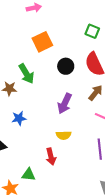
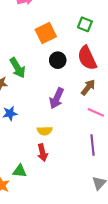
orange square: (42, 42) -> (46, 33), moved
yellow semicircle: (64, 135) -> (45, 131), moved

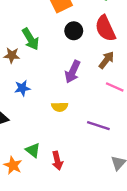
purple line: (93, 145) -> (98, 126), moved, turned -66
red arrow: (43, 153) -> (57, 161), moved
green triangle: (20, 171) -> (33, 150), turned 32

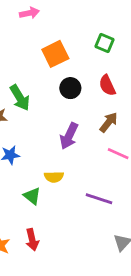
red semicircle: (105, 28) -> (107, 85), size x0.7
green triangle: (33, 150) -> (32, 196), moved
red arrow: (57, 161) -> (32, 240), moved

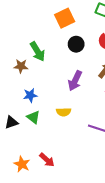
green triangle: (32, 196) -> (33, 117), moved
red arrow: (32, 240) -> (47, 160), turned -35

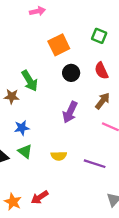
yellow semicircle: (64, 112) -> (59, 156), moved
red arrow: (47, 160) -> (40, 197), turned 105

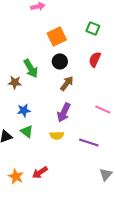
red semicircle: (101, 71) -> (95, 59), turned 49
black circle: (71, 73) -> (60, 61), moved
brown arrow: (103, 101) -> (67, 83), moved
purple arrow: (70, 112) -> (64, 112), moved

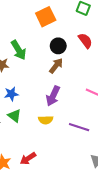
red semicircle: (95, 59) -> (85, 41), turned 119
black circle: (60, 61) -> (58, 46), moved

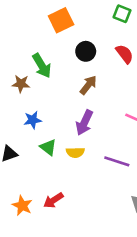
orange square: (46, 17) -> (61, 20), moved
black circle: (58, 46) -> (86, 51), moved
green triangle: (14, 116) -> (48, 147), moved

